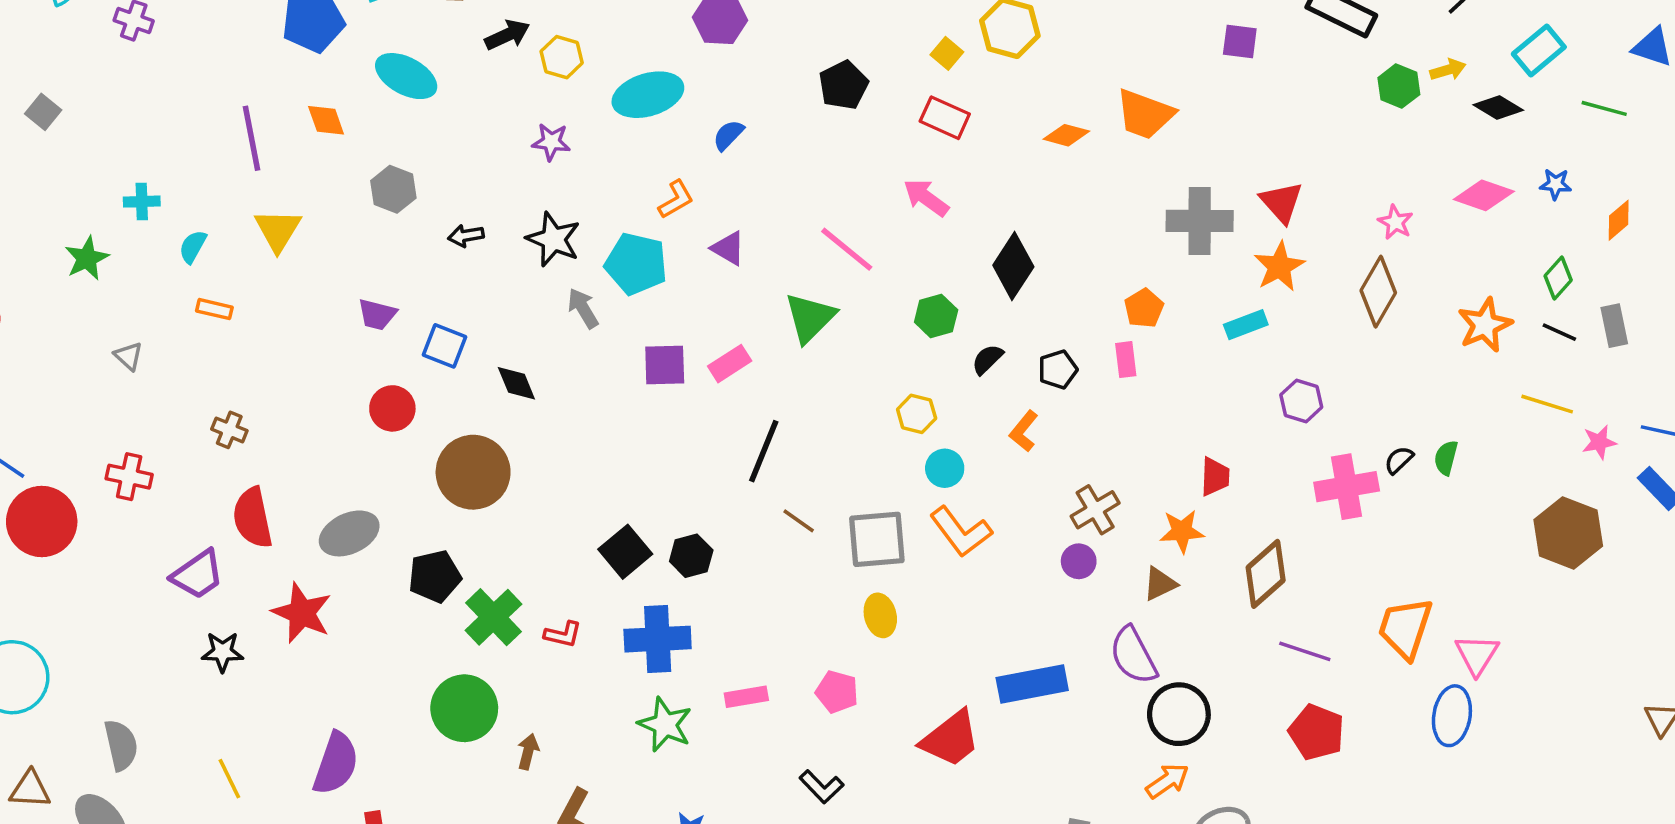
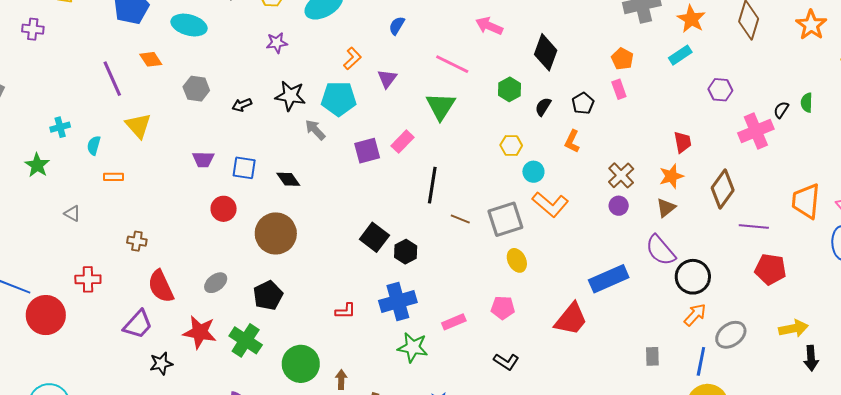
blue semicircle: (728, 135) -> (397, 26), moved
purple triangle: (728, 248) -> (387, 79), turned 50
gray ellipse: (349, 533) -> (216, 283), size x0.7
black square: (625, 552) -> (374, 237), moved
green cross: (494, 617) -> (246, 340), moved

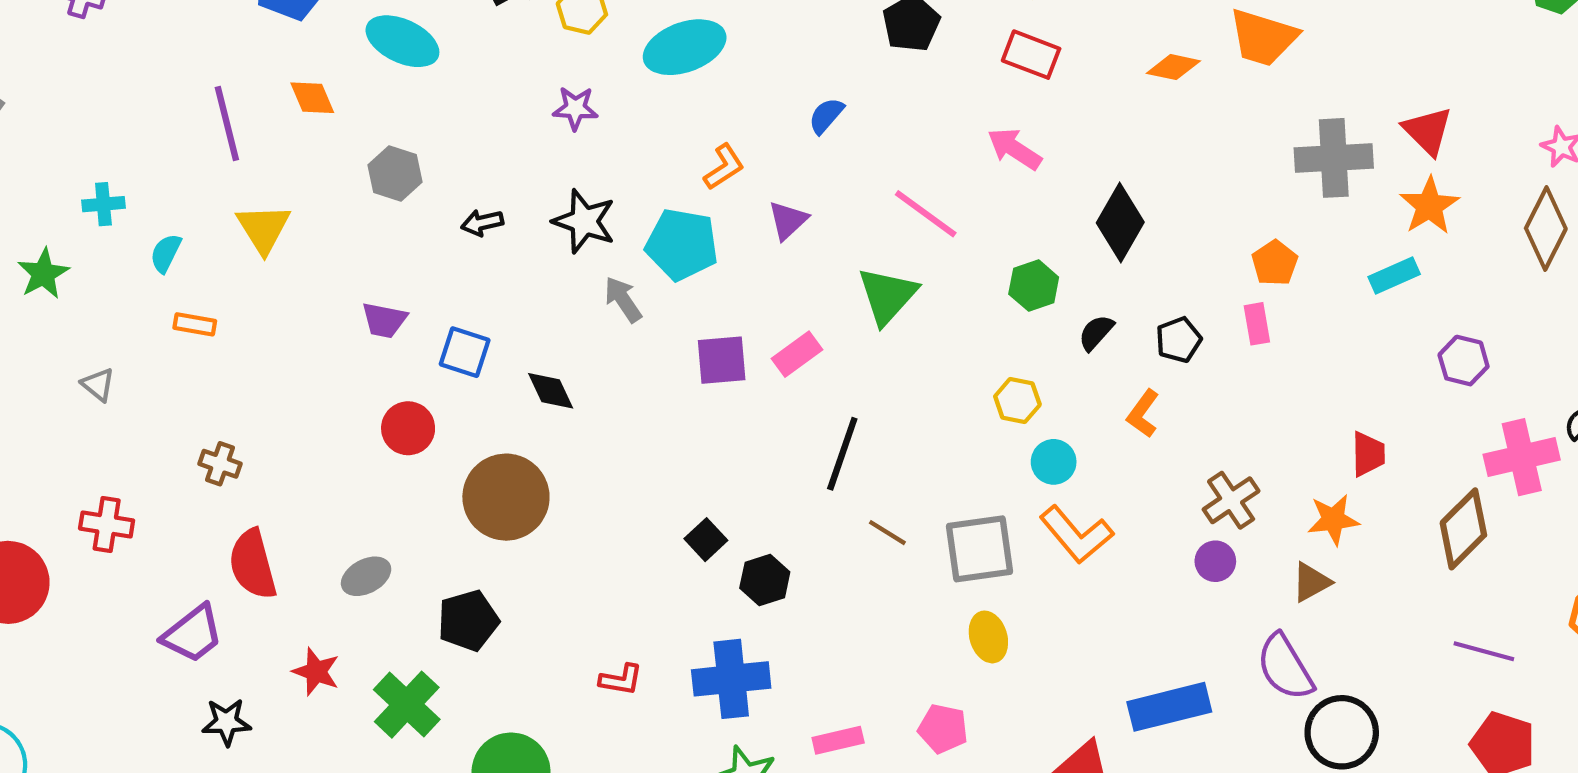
brown diamond: (723, 189) -> (1463, 529), moved
black square: (374, 237) -> (706, 540), size x0.7
red star: (200, 332) -> (316, 672), size x0.7

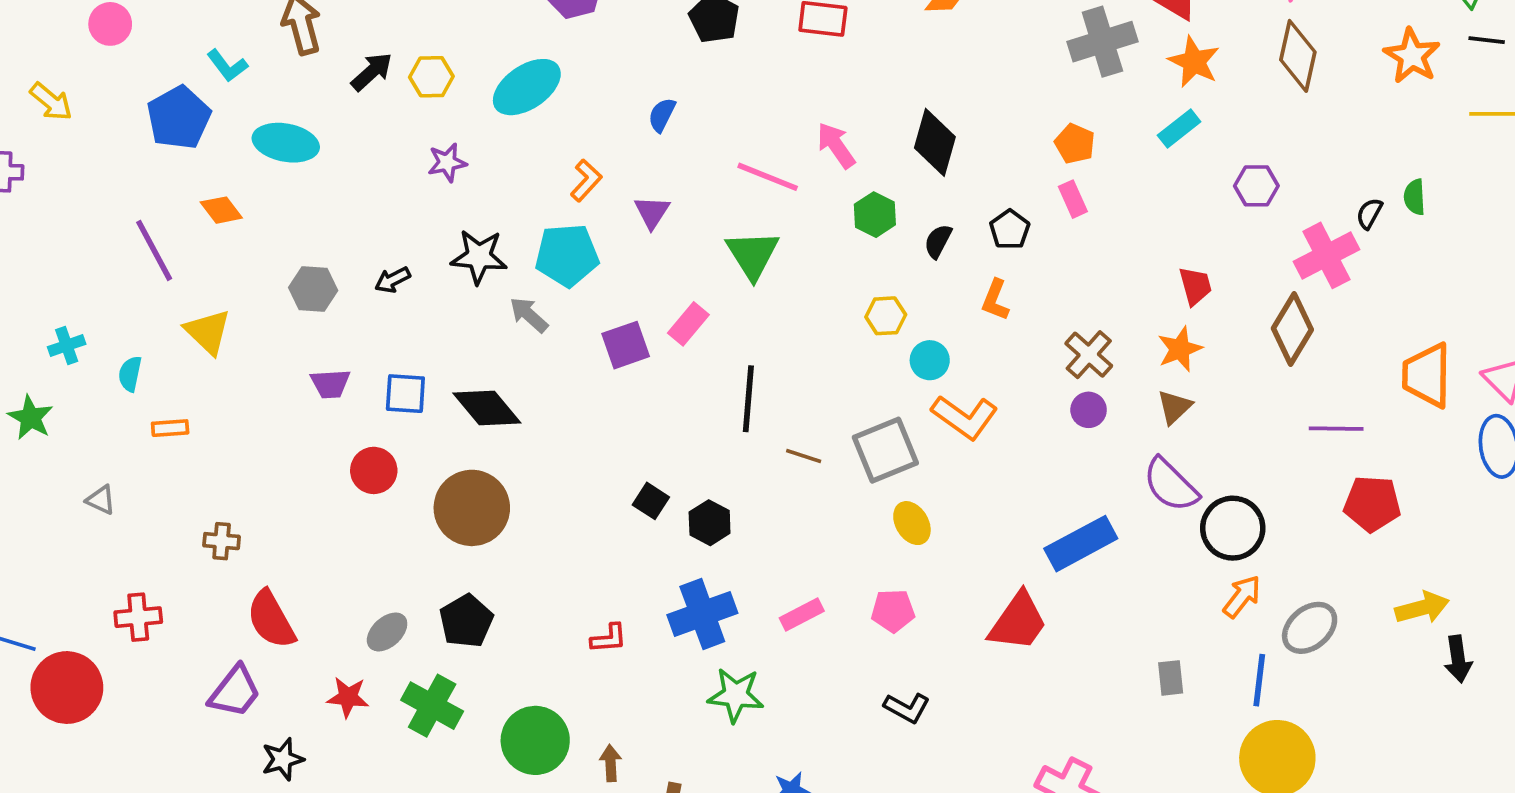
pink arrow: (1014, 149) -> (836, 145), moved, turned 36
gray hexagon: (395, 174) -> (313, 289), moved
black diamond: (551, 391) -> (487, 408), size x1.5
gray ellipse: (366, 576) -> (387, 632), moved
pink rectangle: (838, 740) -> (802, 614), moved

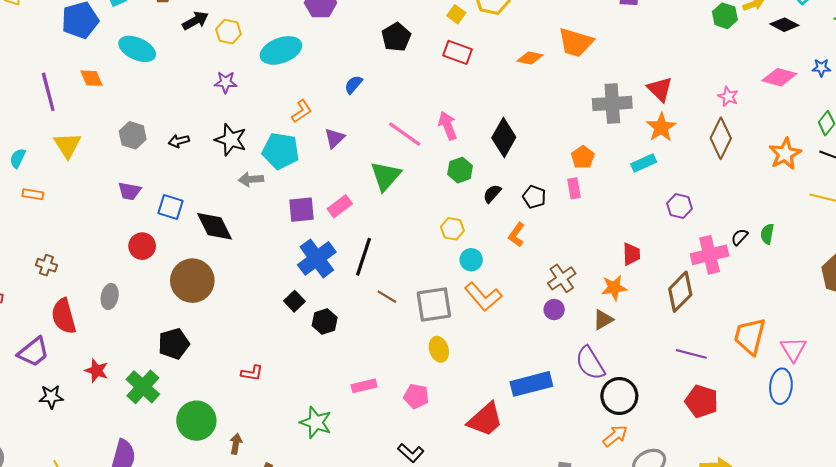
black pentagon: (1010, 230) -> (534, 197), turned -30
gray arrow: (529, 315) -> (251, 179), turned -60
blue cross: (702, 614) -> (317, 258), moved, turned -30
gray ellipse: (387, 632) -> (110, 296), moved, turned -50

